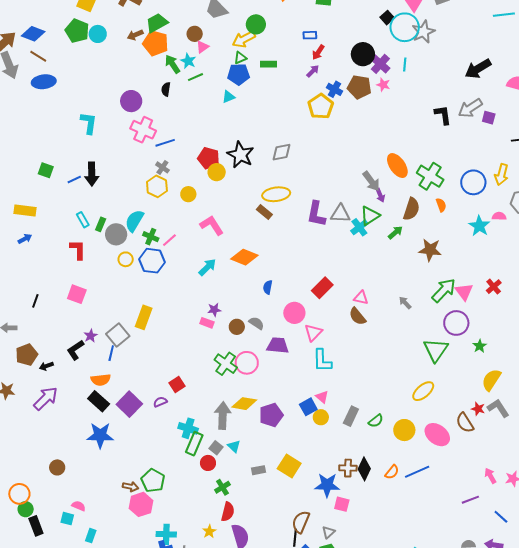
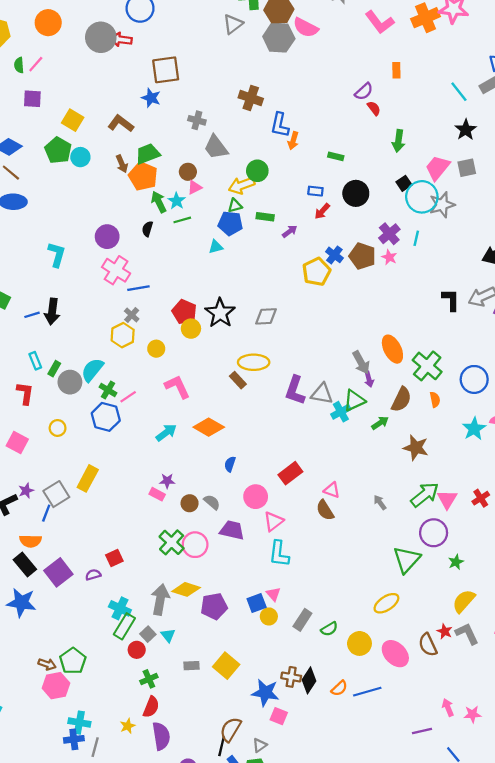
brown arrow: (135, 35) -> (122, 164), turned -98
black circle: (363, 54) -> (356, 193), moved
purple arrow: (313, 71) -> (290, 231), moved
yellow circle: (126, 259) -> (58, 428), moved

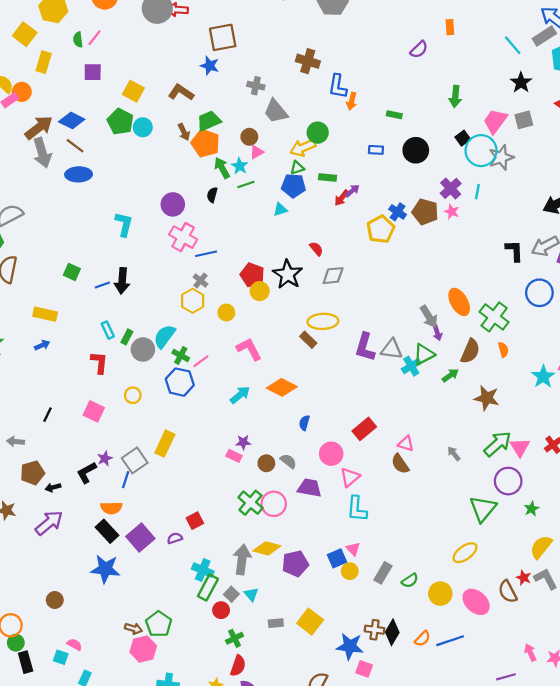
red semicircle: (374, 108) -> (316, 249), moved
red arrow: (322, 211) -> (342, 198), moved
blue circle: (474, 379) -> (539, 293), moved

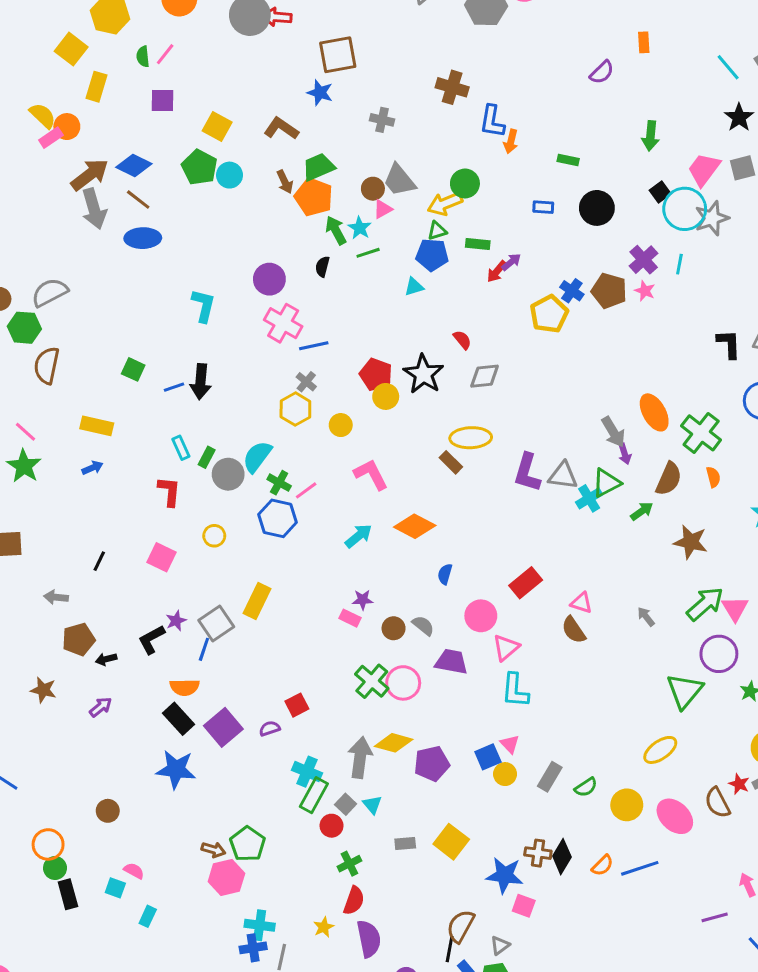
gray trapezoid: (276, 111) -> (399, 180), moved
purple arrow: (49, 523) -> (101, 707), size x0.6

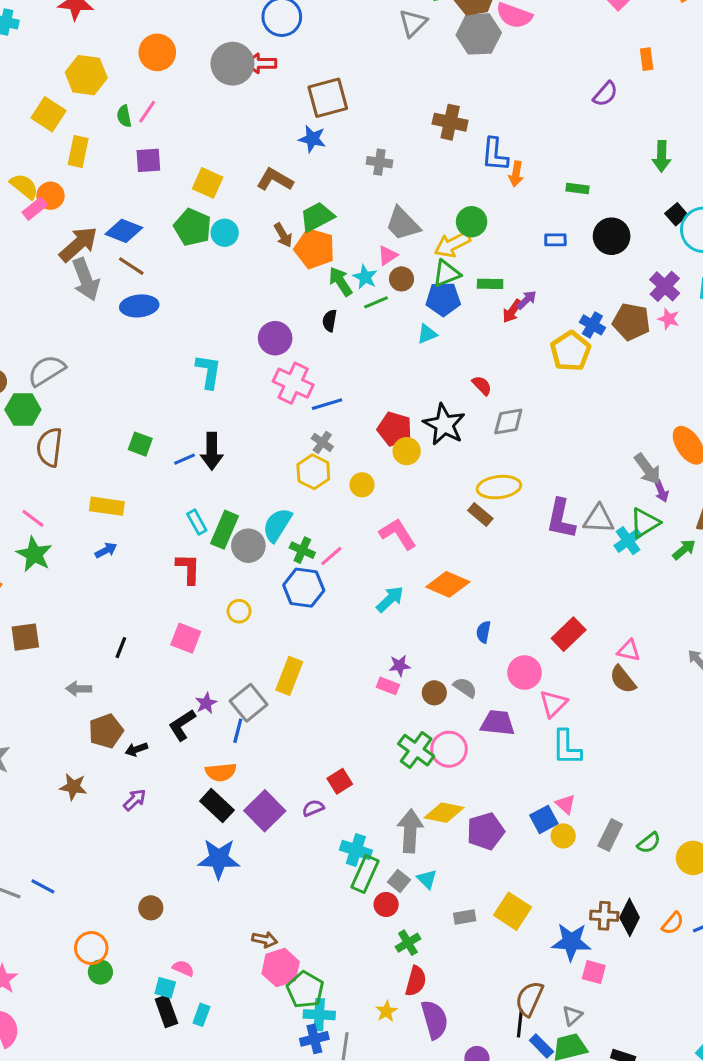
brown circle: (373, 189) -> (401, 279), moved
green triangle: (437, 231) -> (446, 273), size x1.4
green rectangle: (207, 457) -> (224, 530), size x1.6
green pentagon: (247, 844) -> (305, 990), moved
black rectangle: (68, 894) -> (166, 1011), moved

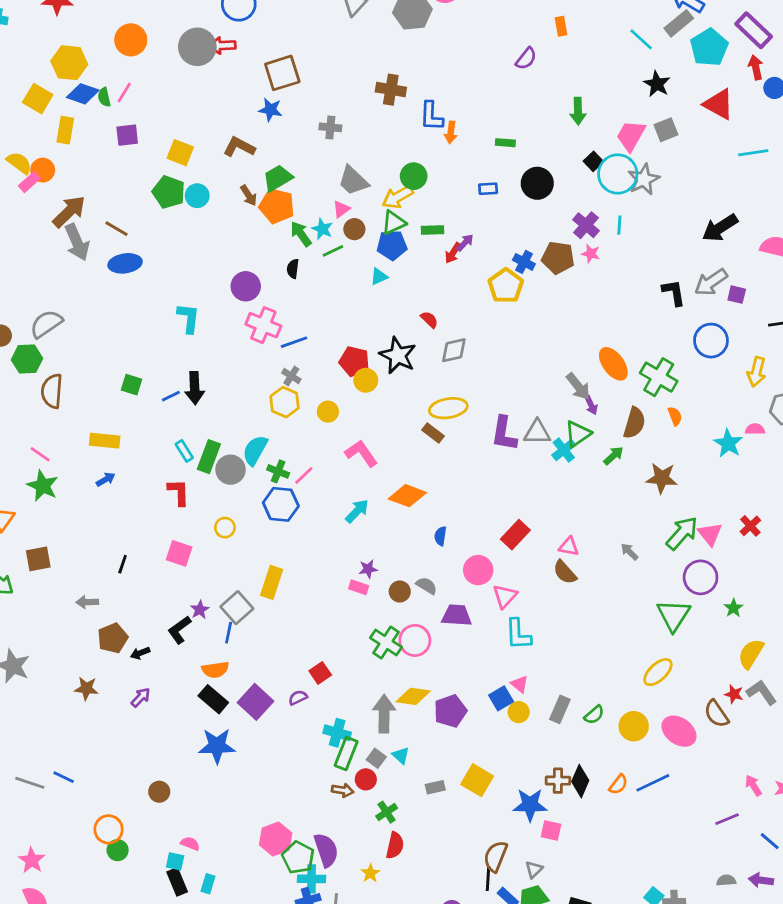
blue diamond: (124, 231) -> (83, 94), moved
brown arrow: (265, 940) -> (343, 790), moved
purple semicircle: (435, 1020) -> (326, 850), moved

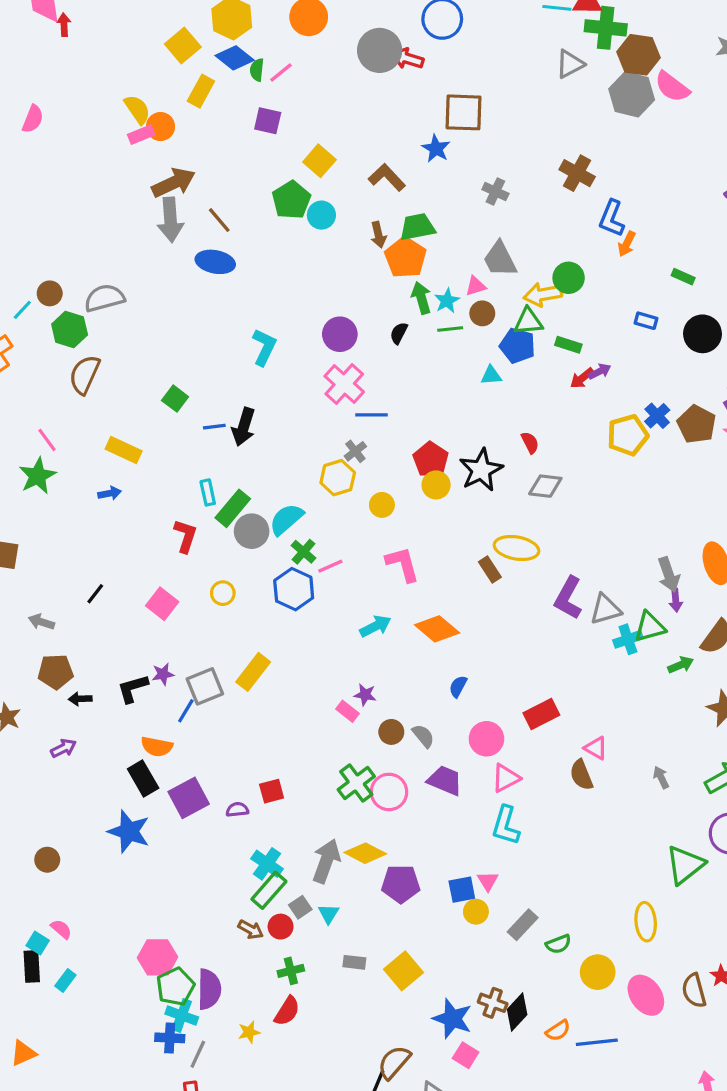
gray triangle: (537, 432) -> (605, 609), turned -36
yellow ellipse: (658, 672) -> (646, 922), turned -72

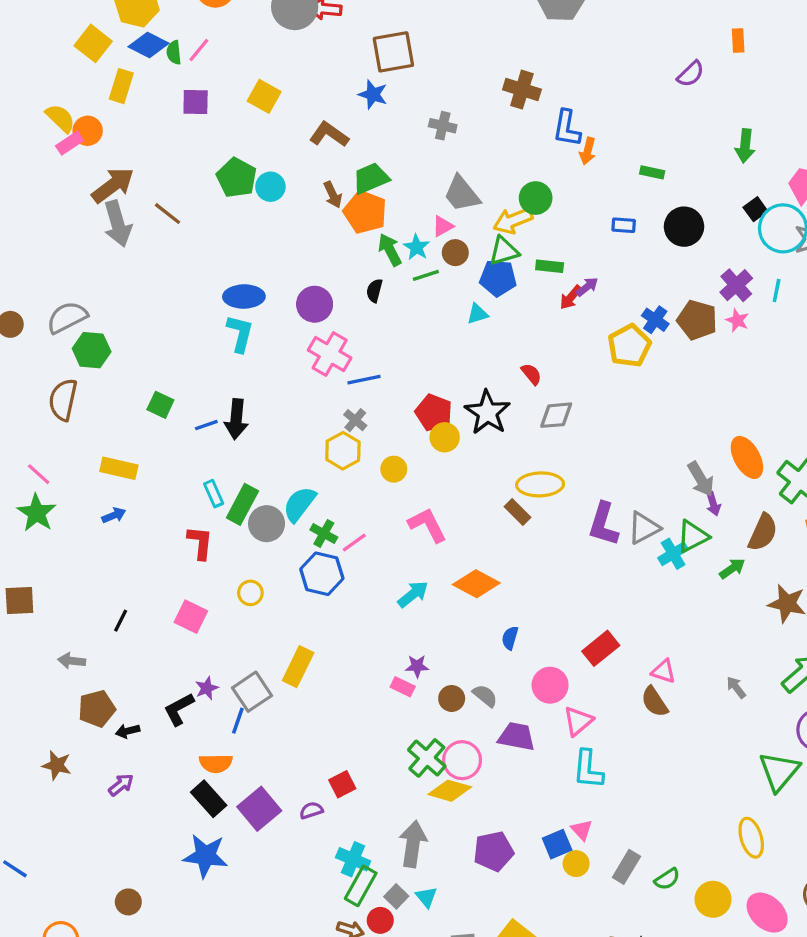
yellow square: (319, 161) -> (264, 96), moved
blue ellipse: (215, 262) -> (244, 297), moved
green hexagon: (70, 330) -> (92, 350), moved
yellow diamond: (365, 853) -> (450, 791), moved

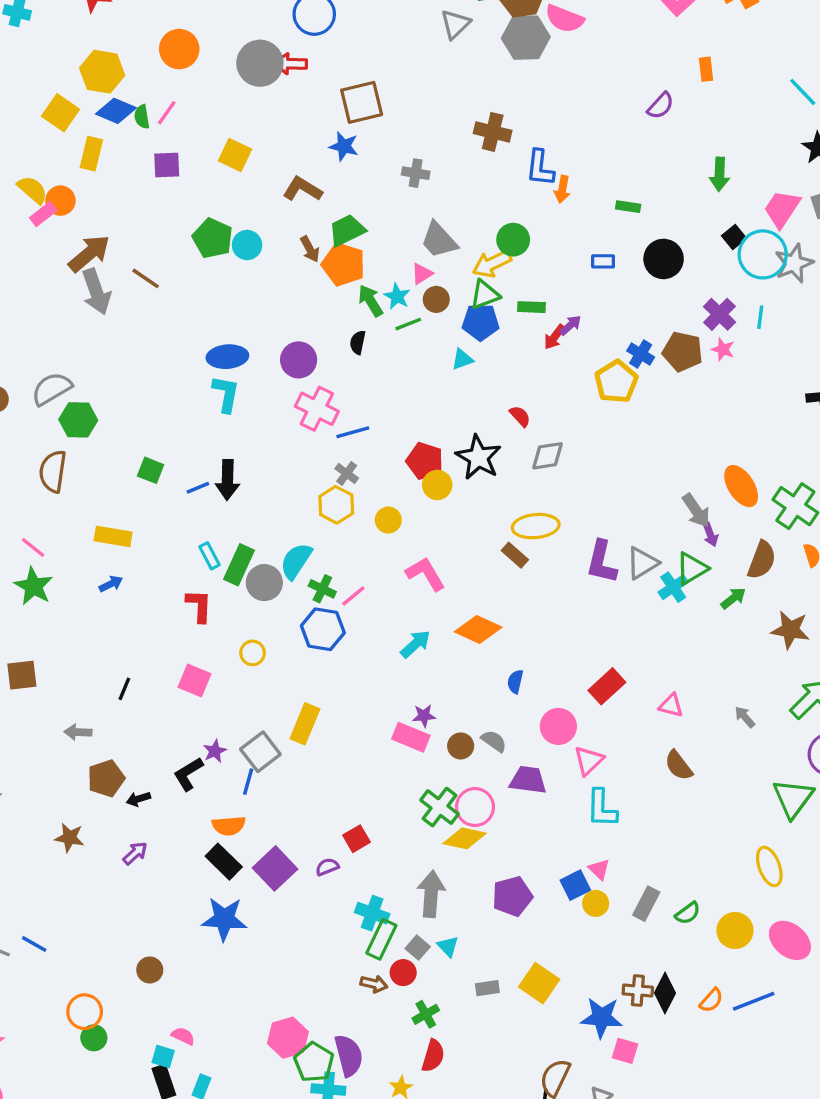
pink rectangle: (403, 687) -> (411, 737), size x1.5
brown semicircle: (655, 702) -> (679, 765), moved

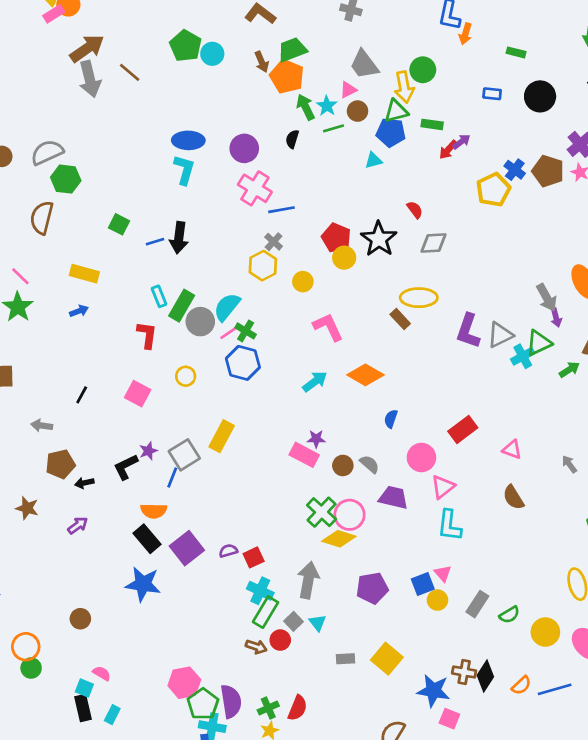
yellow arrow: (492, 264) -> (404, 87), turned -80
pink line: (353, 596) -> (230, 332), moved
red square: (357, 839) -> (254, 557), moved
green cross: (426, 1014) -> (268, 708), moved

